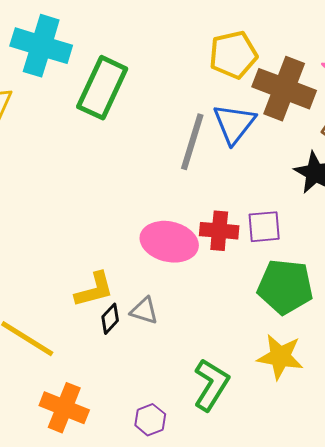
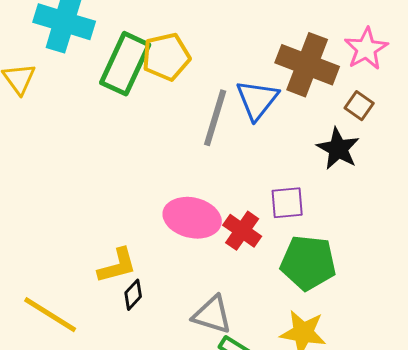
yellow pentagon: (233, 55) -> (166, 57), moved
red cross: (219, 231) -> (242, 231), moved, turned 30
gray triangle: (144, 311) -> (212, 315), moved, size x1.4

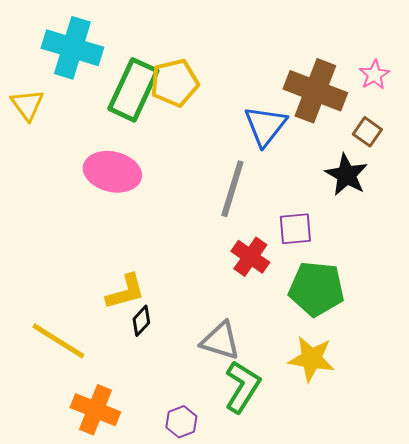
pink star: (366, 49) -> (374, 75), size x0.7
gray line: (215, 118) -> (232, 189), moved
pink ellipse: (192, 218) -> (112, 172), moved

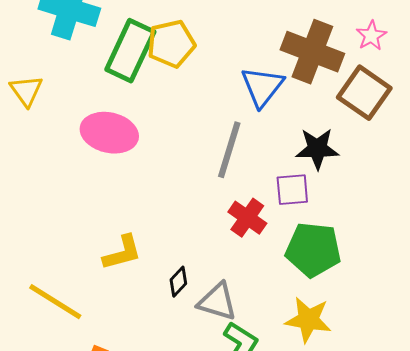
yellow triangle: (27, 105) -> (26, 91), moved
brown square: (367, 132) -> (364, 93), size x1.8
black star: (346, 175) -> (317, 149), moved, turned -30
black diamond: (141, 321) -> (178, 282), moved

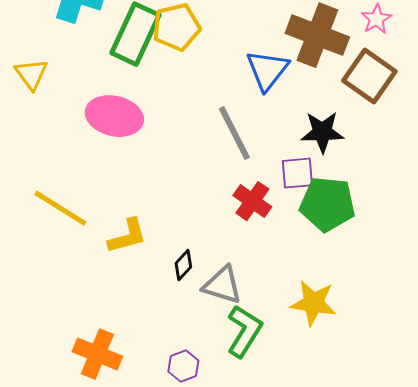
gray line: (229, 150) -> (234, 133), turned -44
green pentagon: (313, 250) -> (327, 204), moved
yellow line: (55, 302) -> (60, 208), moved

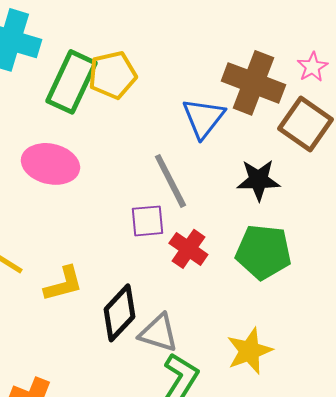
purple square: (297, 173) -> (147, 221), moved
black diamond: (183, 265) -> (119, 313), size x1.8
yellow star: (313, 303) -> (249, 351), turned -30

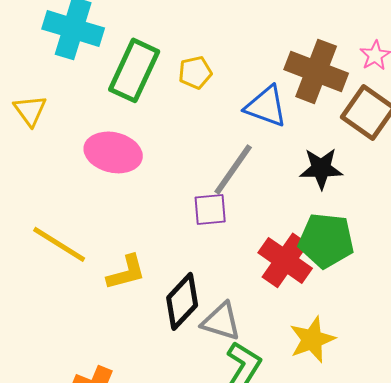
yellow pentagon: (112, 75) -> (195, 72), moved, size x0.7
blue triangle: (203, 118) -> (266, 106), turned -48
gray line: (170, 181) -> (233, 169), turned 62
red cross: (188, 249) -> (285, 260), moved, size x1.4

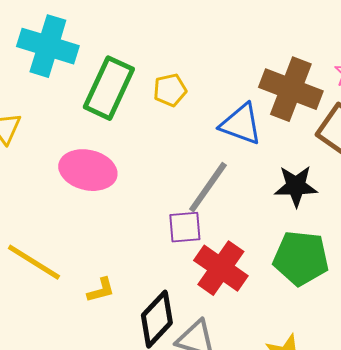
red cross: (285, 260) -> (221, 268), moved
yellow L-shape: (126, 272) -> (101, 290), size x0.7

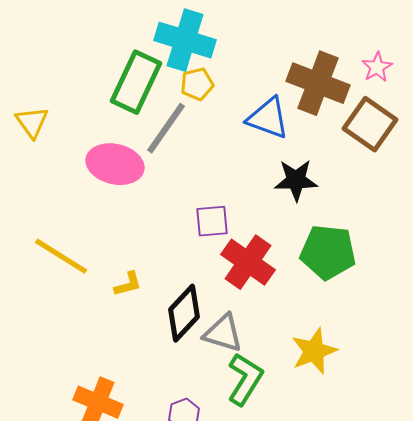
cyan cross: (48, 46) -> (185, 40), moved
black star: (296, 186) -> (296, 180), moved
gray line: (208, 187) -> (166, 128), moved

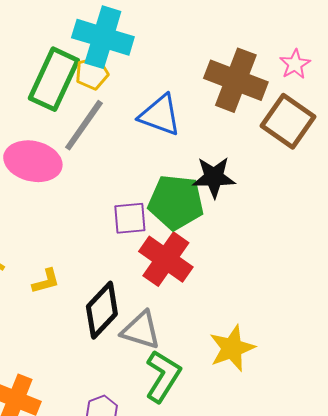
yellow pentagon: (197, 84) -> (92, 73), moved
blue triangle: (268, 118) -> (160, 115), moved
green pentagon: (328, 252) -> (176, 202), moved

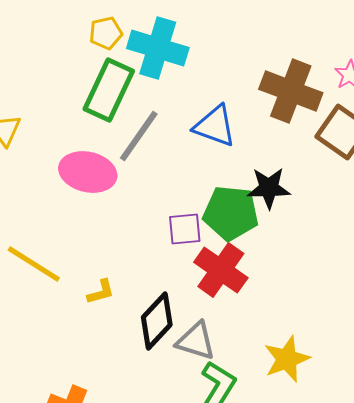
yellow pentagon: (92, 73) -> (106, 33), moved

